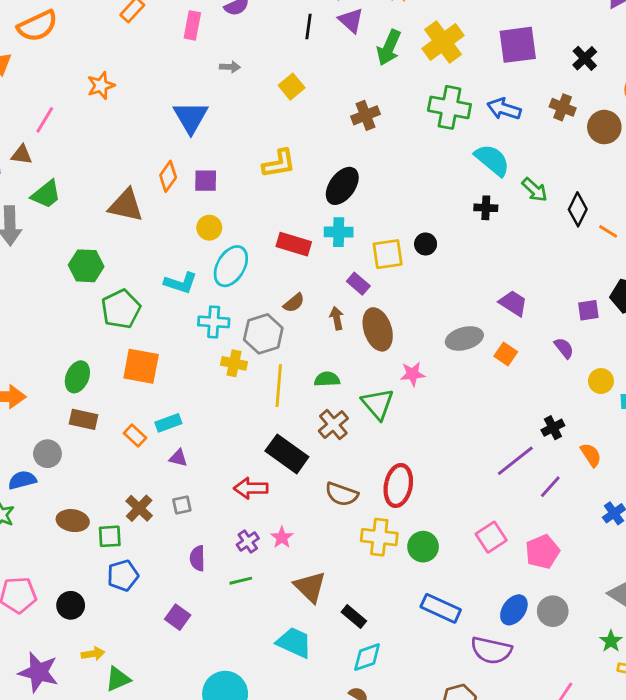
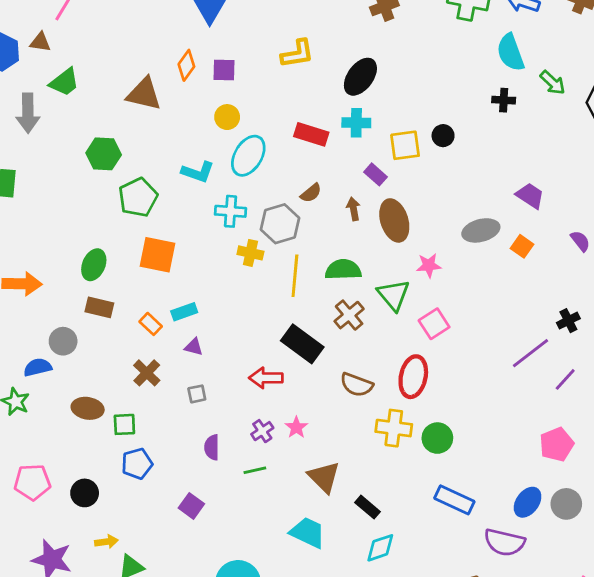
cyan semicircle: (492, 160) -> (511, 52), turned -150
green semicircle: (327, 379) -> (343, 270), size x1.4
brown cross: (139, 508) -> (147, 373), moved
pink square: (491, 537) -> (434, 324), moved

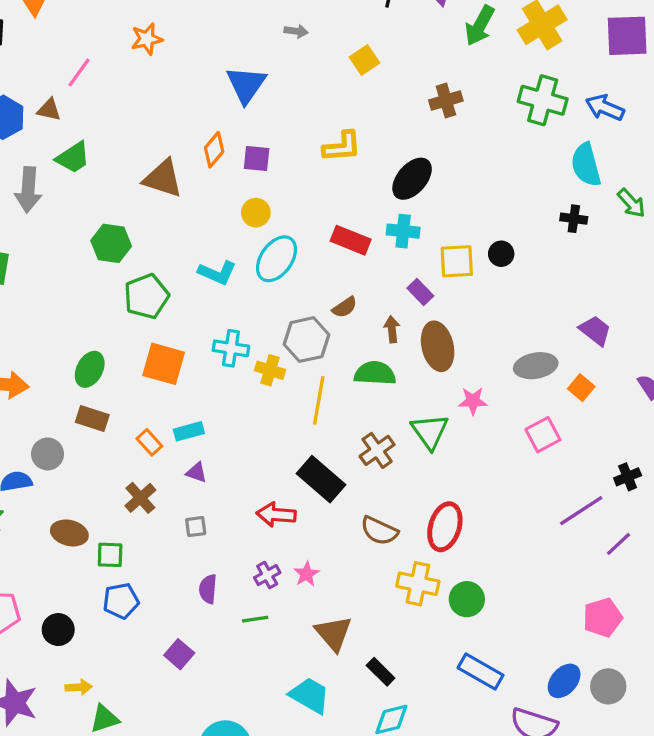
cyan cross: (231, 211) -> (231, 348), moved
green semicircle: (343, 270) -> (375, 373), moved
pink square: (434, 324) -> (543, 435), moved

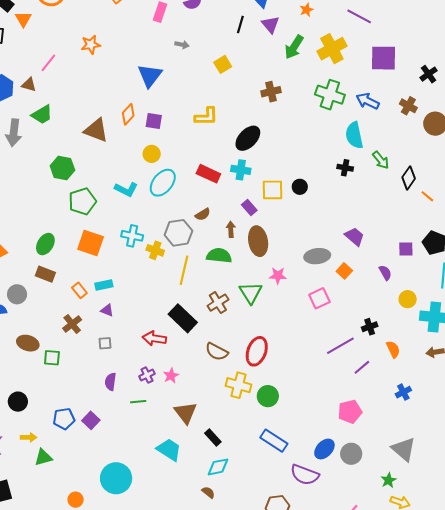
blue pentagon: (121, 601) -> (64, 419), moved

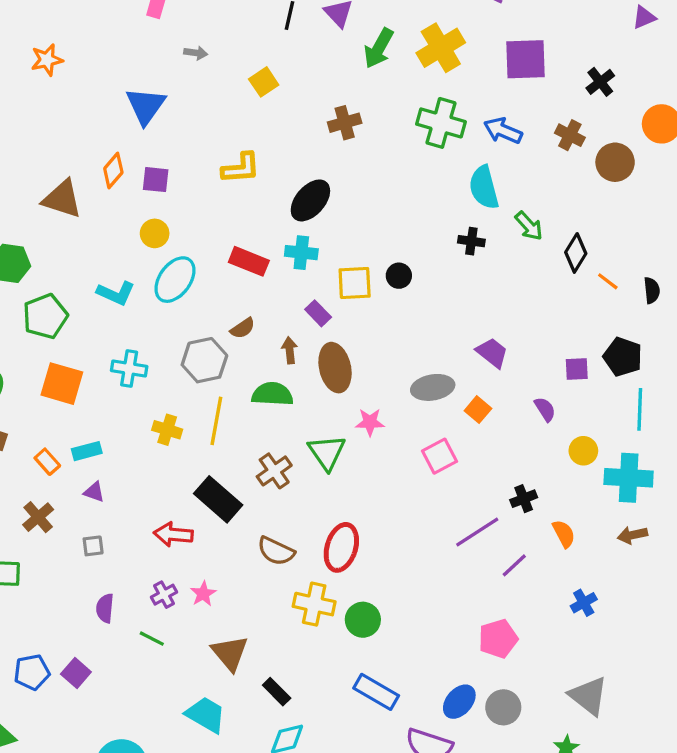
yellow cross: (155, 250) -> (167, 430), moved
green line: (138, 402) -> (152, 639), turned 35

